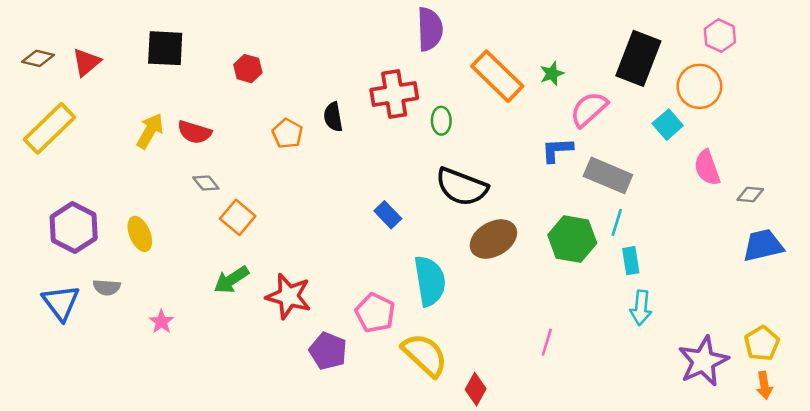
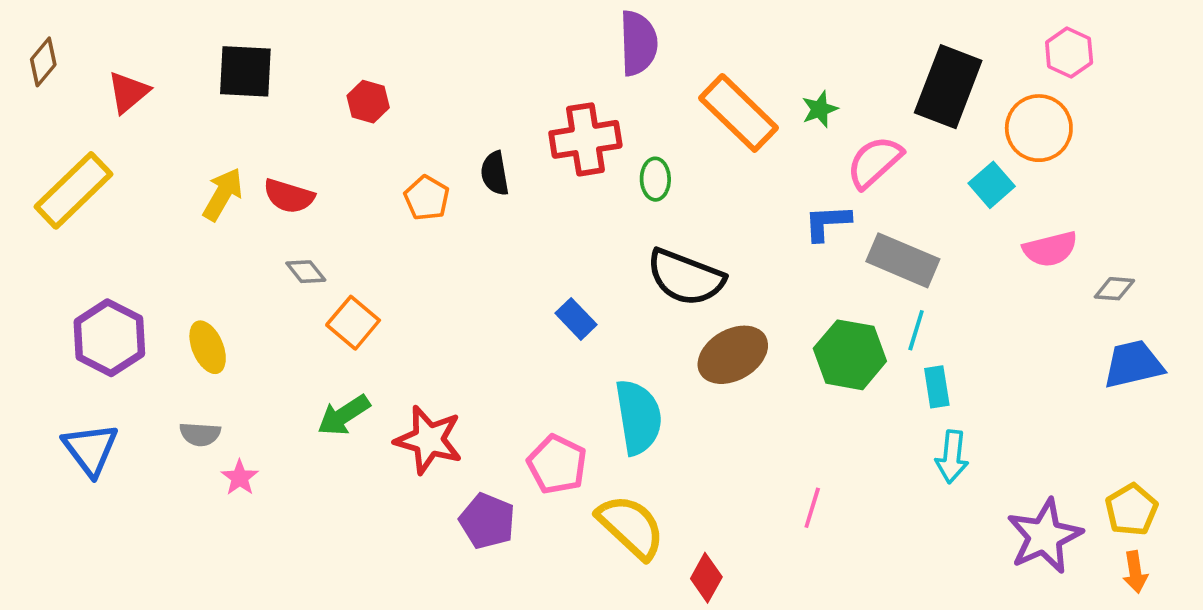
brown diamond: (38, 58) -> (43, 62), moved, turned -64
pink semicircle: (707, 168) -> (1050, 249), turned -84
gray semicircle: (107, 287) -> (200, 434), moved

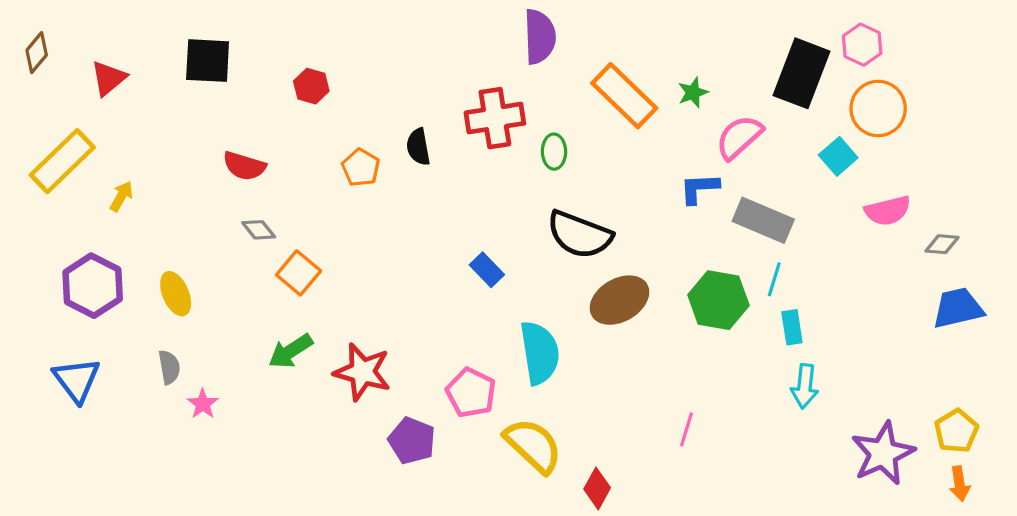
pink hexagon: (1069, 53) -> (862, 45), moved
yellow arrow: (223, 194) -> (121, 196), moved, size x0.7
gray semicircle: (200, 434) -> (169, 367), turned -104

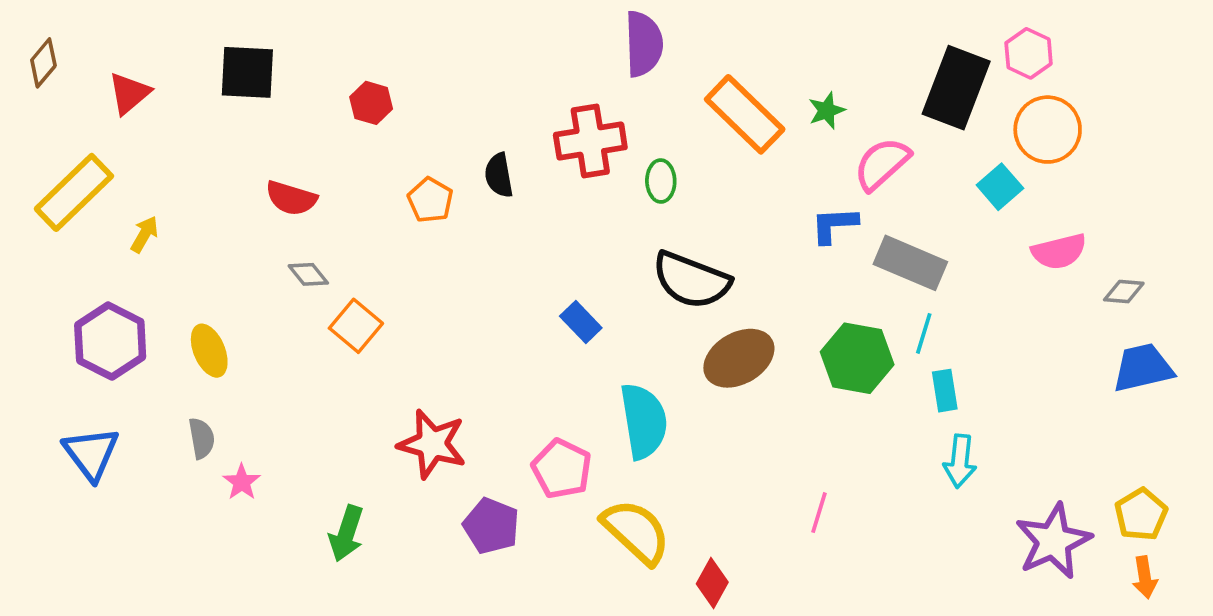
green arrow: (291, 351) -> (346, 534), moved, turned -39

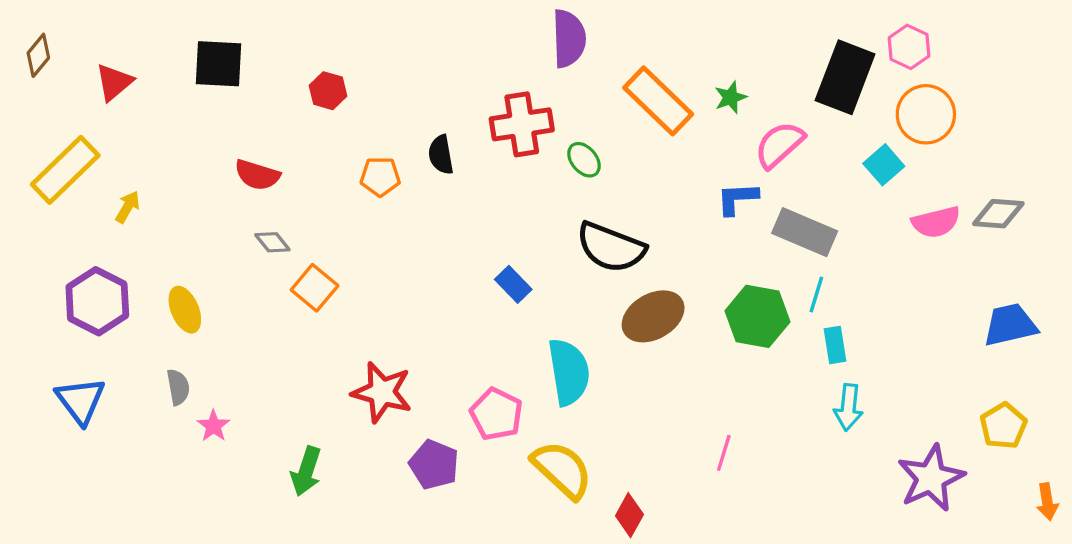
green ellipse: (661, 181) -> (584, 160), turned -39
orange pentagon: (430, 200) -> (380, 177), turned -30
gray diamond: (1124, 292) -> (998, 214), moved, size x1.4
yellow pentagon: (1141, 514) -> (1003, 426), moved
orange arrow: (1145, 577) -> (1047, 502), moved

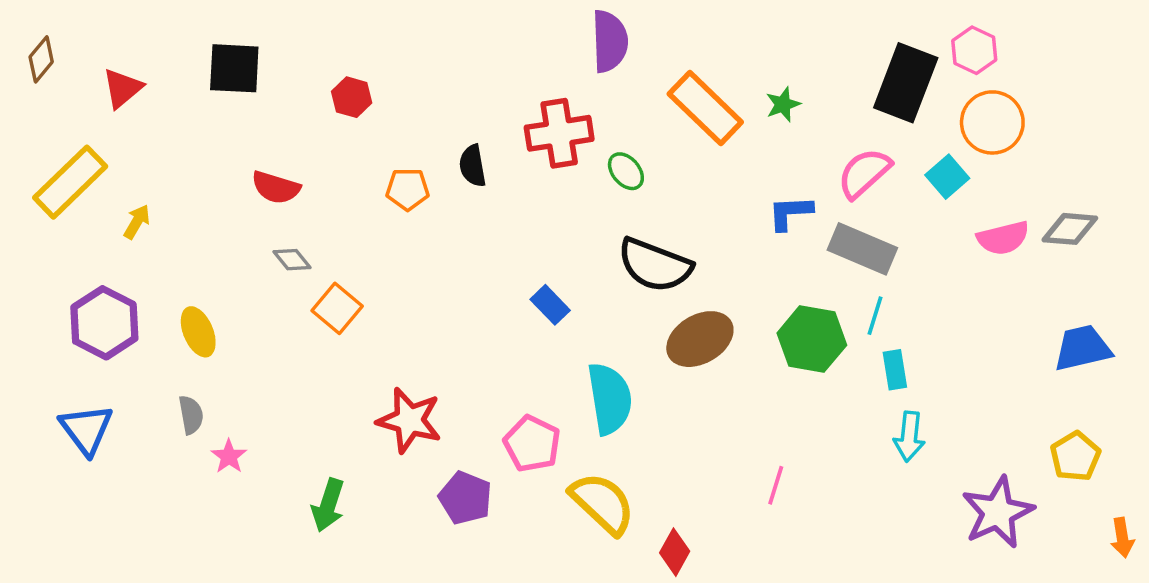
pink semicircle: (779, 145) -> (864, 173), moved

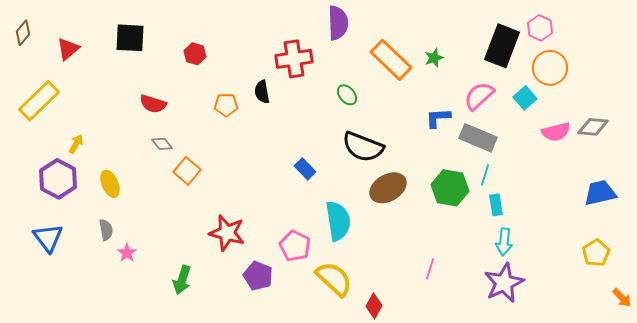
red cross: (559, 133) -> (294, 59), moved
yellow arrow: (137, 222) -> (76, 144), moved
purple star: (998, 512) -> (504, 283), moved
orange arrow: (1122, 538) -> (622, 298), turned -35

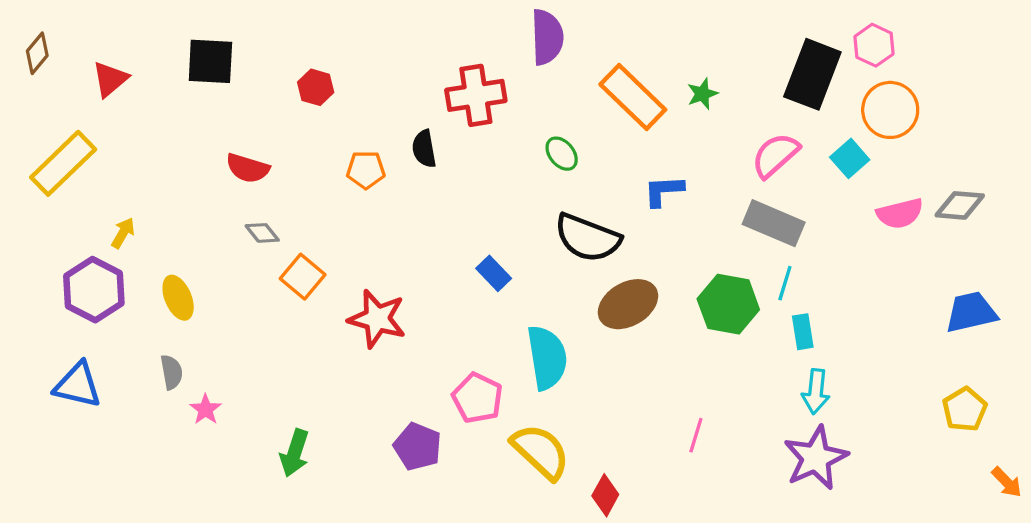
blue L-shape: (438, 118) -> (664, 191), moved
red star: (227, 233) -> (377, 319), moved
blue triangle: (48, 238) -> (78, 385), turned -40

